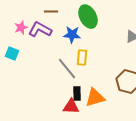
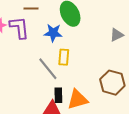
purple L-shape: (40, 30) -> (19, 28), turned 55

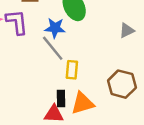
yellow rectangle: (64, 57) -> (72, 70), moved
gray line: (48, 69) -> (53, 48), moved

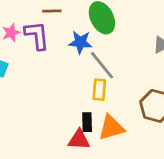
gray line: (53, 48) -> (102, 65), moved

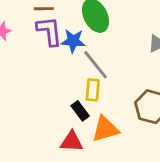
purple L-shape: (37, 35) -> (49, 31), moved
black rectangle: (87, 122) -> (80, 111), moved, turned -36

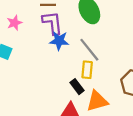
blue star: (73, 41) -> (59, 41), moved

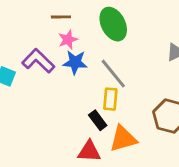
pink star: (14, 23) -> (68, 40), moved
purple L-shape: (52, 23) -> (38, 61), moved, turned -40

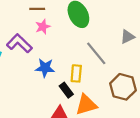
blue star: (75, 62) -> (45, 68), moved
gray line: (113, 74) -> (96, 53), moved

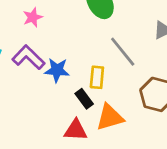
pink star: (43, 27) -> (33, 17), moved
purple L-shape: (19, 43) -> (28, 57), moved

